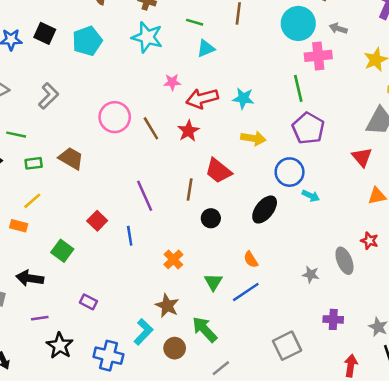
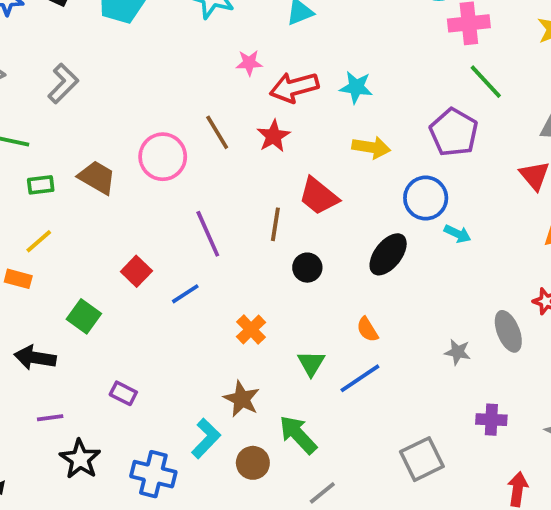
green line: (298, 88) -> (486, 82), moved, turned -30
pink circle: (115, 117) -> (163, 157), moved
blue line: (130, 236) -> (185, 294), turned 66

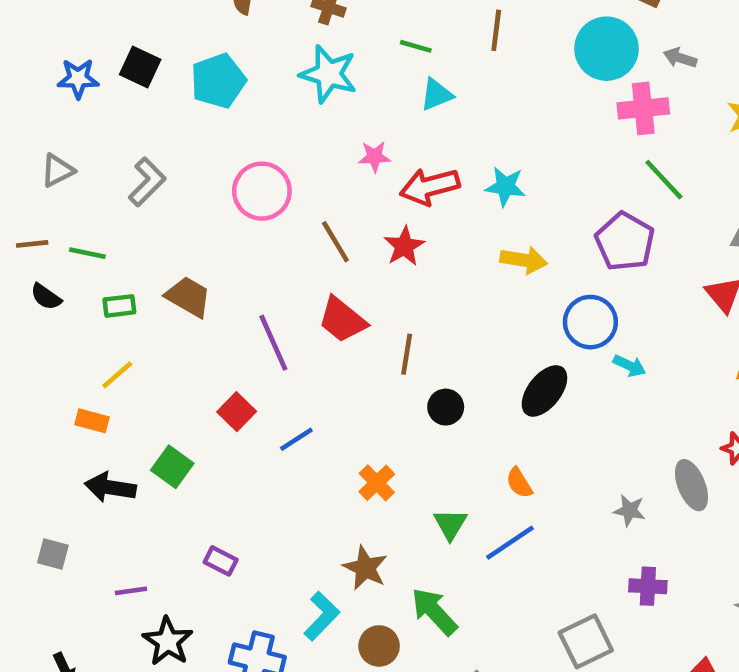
pink circle: (163, 157) -> (262, 191), moved
red trapezoid: (319, 196) -> (342, 320), moved
purple line: (208, 234) -> (273, 343), moved
black arrow: (35, 358) -> (110, 487), moved
purple cross: (491, 420) -> (648, 586), moved

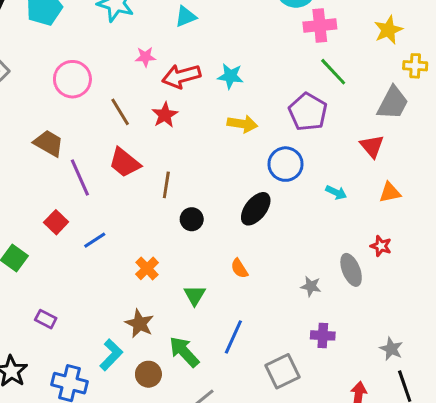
brown trapezoid: (188, 297) -> (49, 143), moved
cyan arrow: (629, 366) -> (336, 192), moved
blue line: (510, 543) -> (233, 337), moved, turned -32

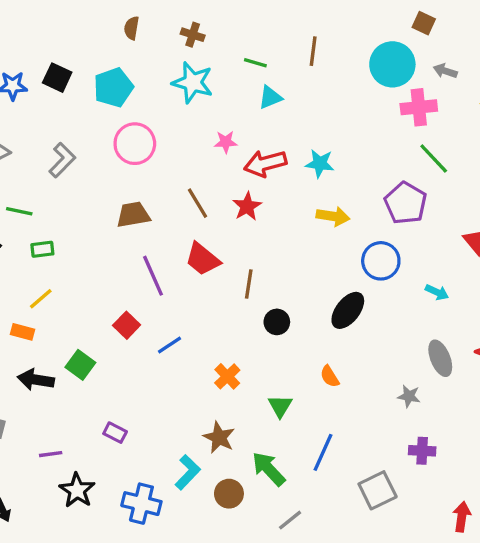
pink circle: (72, 79) -> (135, 144), moved
brown trapezoid: (49, 143) -> (133, 215), moved, turned -40
gray ellipse: (351, 270) -> (440, 358), moved

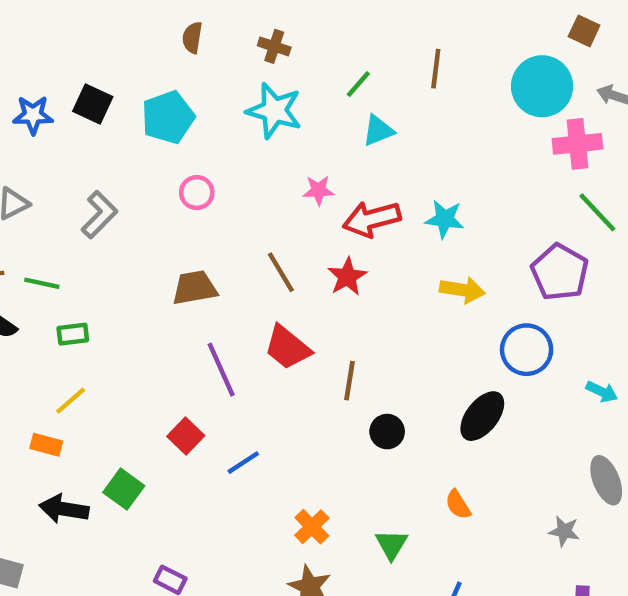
green line: (255, 63) -> (358, 84), turned -65
pink circle: (135, 144) -> (197, 193), size x0.6
orange cross: (227, 376) -> (312, 527), moved

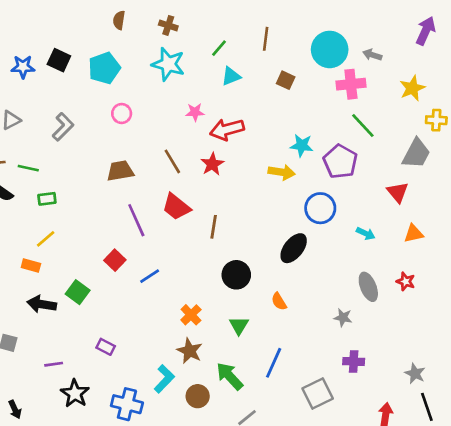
brown square: (584, 31) -> (286, 80), moved
cyan star: (445, 219) -> (302, 145), moved
black circle: (387, 432) -> (236, 275), moved, size x1.4

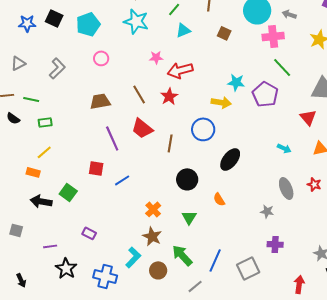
blue circle: (320, 208) -> (203, 129), moved
red square: (115, 260) -> (96, 168), turned -35
blue line: (274, 363) -> (215, 260), moved

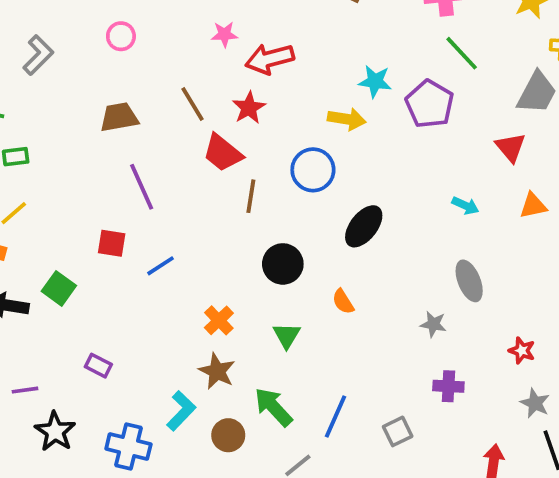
red trapezoid: (142, 128) -> (223, 153), moved
red star: (314, 184) -> (522, 351), moved
gray square: (248, 268) -> (398, 431), size x0.7

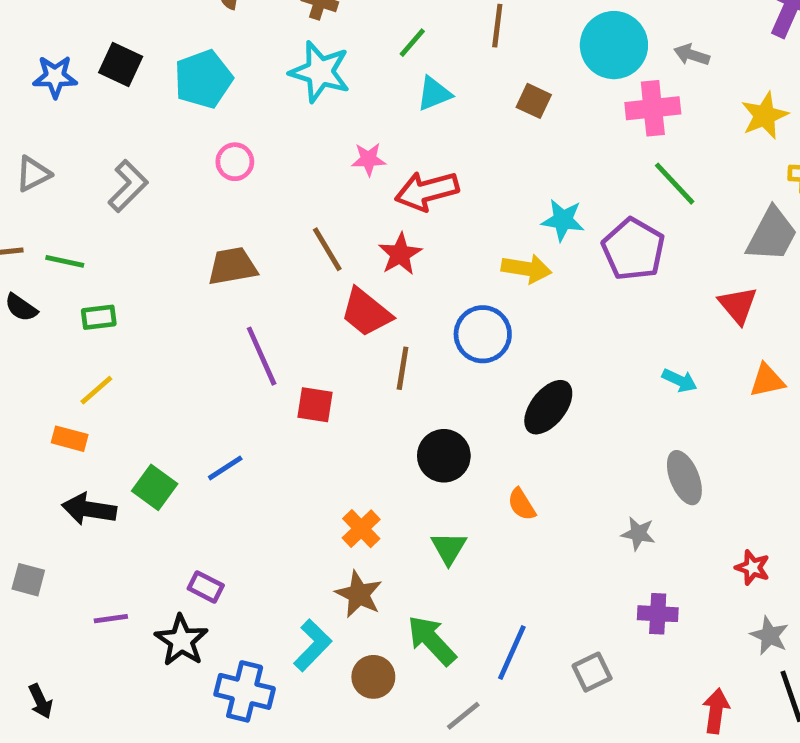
red square: (112, 243) -> (315, 405), moved
blue line: (160, 266) -> (225, 468), moved
black star: (55, 431) -> (181, 640), moved

